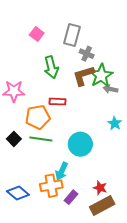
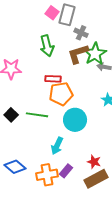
pink square: (37, 34) -> (52, 13), moved
orange pentagon: (38, 117) -> (61, 94), moved
orange cross: (51, 186) -> (47, 175), moved

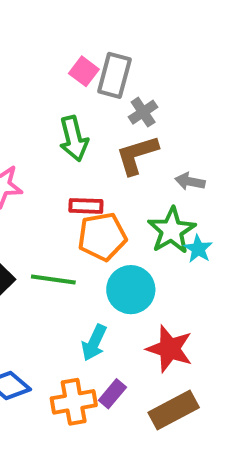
gray cross: (81, 33) -> (143, 112), turned 32
green star: (95, 54) -> (172, 230), moved
red star: (94, 162) -> (170, 349), moved, size x1.6

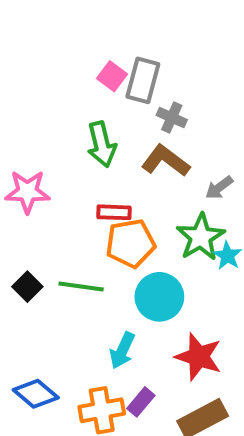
gray cross: (143, 112) -> (172, 118), turned -32
brown L-shape: (137, 155) -> (166, 161), turned 54
gray arrow: (190, 181) -> (219, 188), turned -48

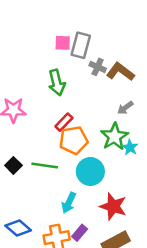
pink square: (112, 76) -> (63, 43), turned -35
brown L-shape: (166, 161) -> (120, 72), moved
red rectangle: (114, 212) -> (64, 122), turned -48

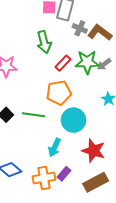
red rectangle: (64, 122) -> (63, 63), moved
green star: (114, 137) -> (87, 62), moved, turned 30

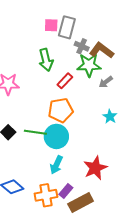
green star: (87, 62) -> (89, 65), moved
cyan circle: (73, 120) -> (56, 136), moved
red star: (94, 151) -> (95, 168), turned 30
brown rectangle: (96, 182) -> (81, 203), moved

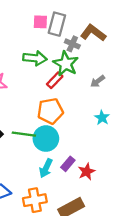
brown L-shape: (102, 50) -> (93, 33), moved
green arrow: (46, 60) -> (35, 58), turned -70
green star: (89, 65) -> (66, 64), moved, turned 30
red star: (95, 168) -> (87, 172), size x0.7
purple rectangle: (66, 191) -> (68, 164), moved

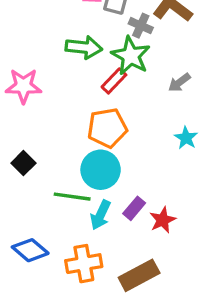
green line: (24, 134) -> (72, 197), moved

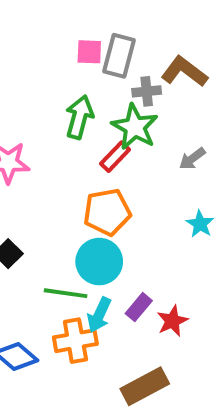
gray cross: (141, 26) -> (147, 91), turned -30
green arrow: (84, 47) -> (79, 117), turned -81
orange cross: (84, 264) -> (75, 341), moved

